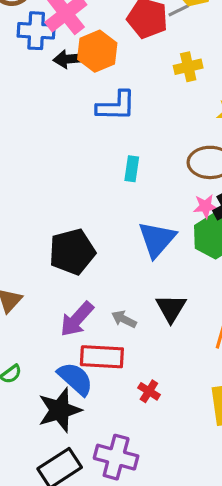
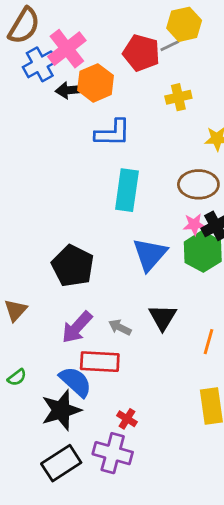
blue cross: (36, 31) -> (40, 64), turned -32
cyan rectangle: (132, 169) -> (127, 190), size x1.8
black pentagon: (72, 252) -> (73, 266), turned -30
red cross: (149, 391) -> (127, 419), moved

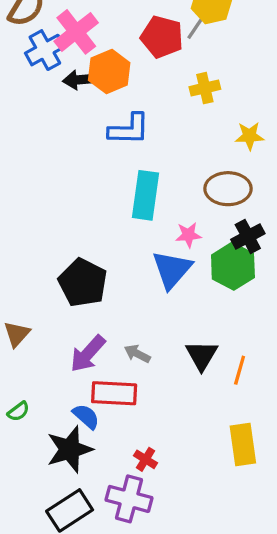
gray line: (170, 46) -> (195, 29), turned -30
pink star: (194, 224) -> (188, 235), moved
black triangle: (163, 317) -> (202, 355), moved
blue semicircle: (76, 382) -> (86, 416), size x0.7

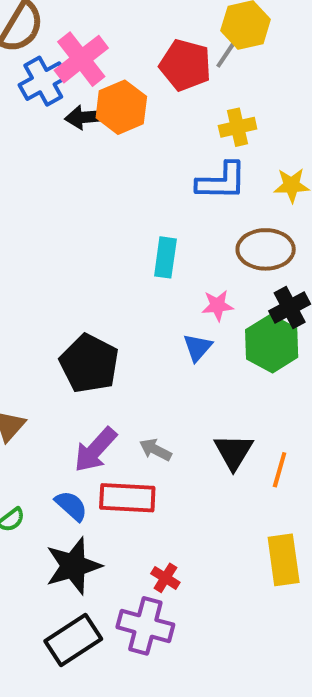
blue L-shape: (129, 129) -> (222, 181), moved
cyan rectangle: (145, 195) -> (165, 257), size x0.7
blue triangle: (172, 270) -> (197, 348), size x0.6
blue semicircle: (86, 416) -> (71, 506), moved

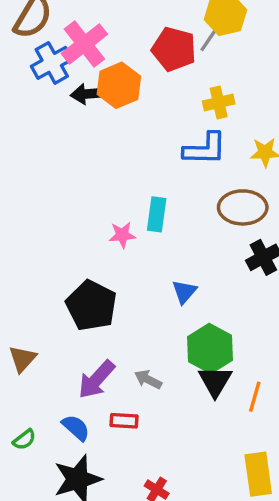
pink star: (217, 305) -> (122, 235), moved
green hexagon: (272, 344) -> (210, 348), moved
red rectangle: (127, 498) -> (124, 421), size x0.6

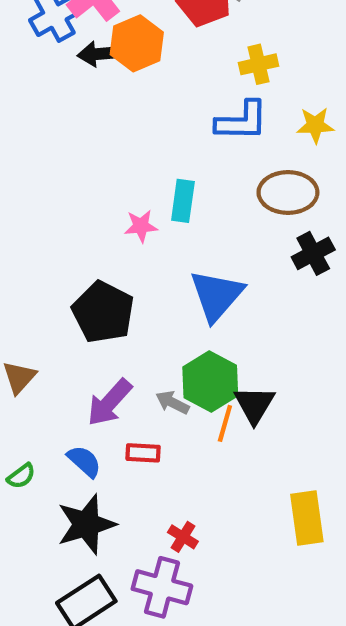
blue triangle: (184, 292) -> (217, 295), size x1.8
green hexagon: (210, 348) -> (210, 381), moved
orange line: (255, 397) -> (225, 423), moved

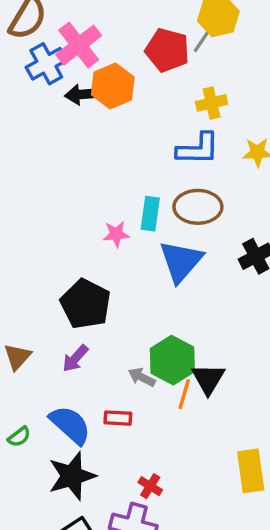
brown ellipse: (288, 192) -> (198, 207), moved
blue triangle: (217, 295) -> (181, 261), moved
purple arrow: (109, 402) -> (75, 358), moved, size x0.7
blue semicircle: (84, 461) -> (70, 425), size x1.5

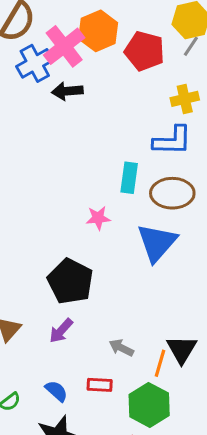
gray line: (201, 42) -> (191, 46), moved
orange hexagon: (113, 86) -> (98, 31), moved
cyan rectangle: (150, 214) -> (129, 178), moved
green hexagon: (172, 360) -> (149, 405), moved
blue semicircle: (70, 425) -> (56, 391), size x0.6

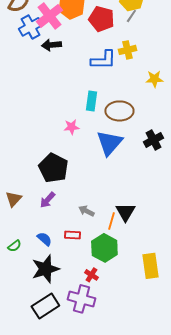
blue L-shape: (172, 141) -> (103, 60), moved

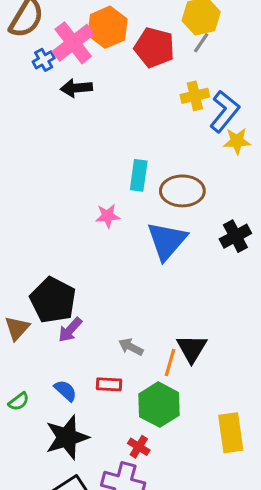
blue cross: (30, 27) -> (44, 60), size x0.6
blue L-shape: (103, 60) -> (225, 111), moved, turned -52
black pentagon: (53, 168) -> (53, 300), moved

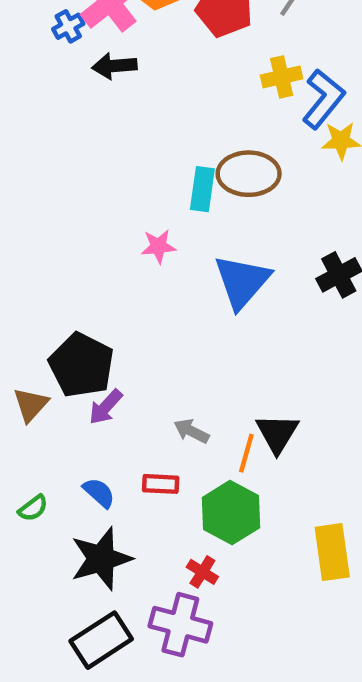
brown ellipse: (182, 191) -> (249, 174), moved

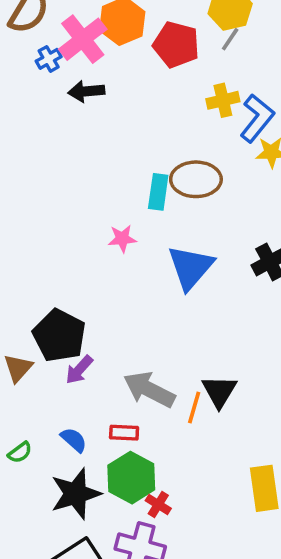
gray arrow: (191, 431) -> (149, 390), size x1.8
green hexagon: (231, 513) -> (131, 478), moved

